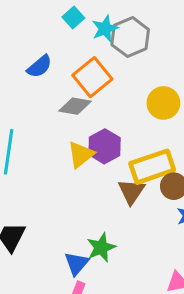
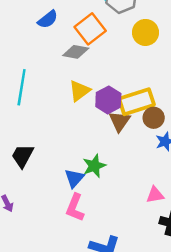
yellow circle: (163, 103) -> (145, 32), moved
purple hexagon: (105, 146) -> (108, 100), moved

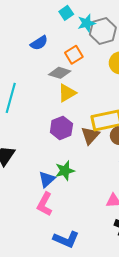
orange square: (90, 29) -> (74, 55), size x0.7
yellow triangle: (79, 91) -> (67, 93), moved
purple hexagon: (108, 100) -> (61, 128), moved

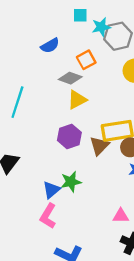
cyan square: (66, 13) -> (80, 15), turned 32

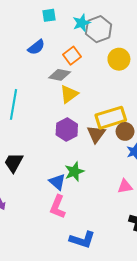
cyan square: (80, 15) -> (49, 15), moved
blue triangle: (51, 190) -> (57, 182), turned -30
pink triangle: (121, 216) -> (125, 186), moved

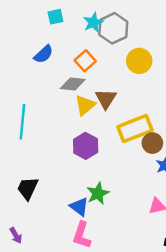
brown triangle: (96, 134) -> (106, 99), moved

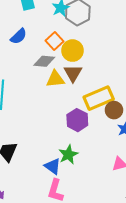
yellow circle: (139, 61) -> (73, 51), moved
yellow triangle: (85, 105) -> (55, 79), turned 36
purple hexagon: (86, 146) -> (77, 120), moved

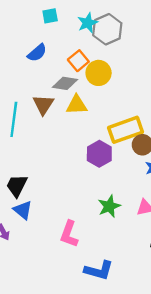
brown triangle: (73, 73) -> (43, 105), moved
green star: (68, 155) -> (109, 206), moved
blue triangle: (53, 166) -> (23, 210), moved

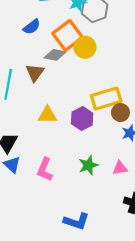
orange square: (78, 61) -> (68, 35), size x1.6
yellow triangle: (77, 105) -> (47, 115), moved
pink L-shape: (69, 234) -> (45, 169), moved

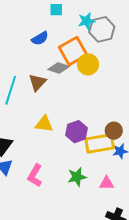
yellow rectangle: (106, 99) -> (100, 144), moved

